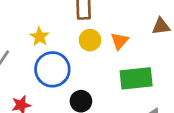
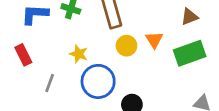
green rectangle: (136, 78) -> (190, 53), moved

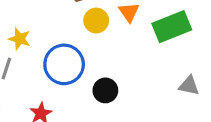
yellow star: (79, 54) -> (20, 39), moved

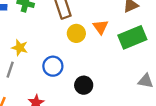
blue circle: (64, 64) -> (53, 66), size x0.7

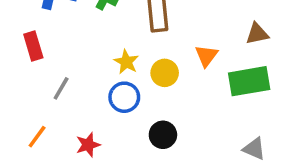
yellow circle: (76, 33) -> (165, 73), moved
yellow star: (20, 48) -> (126, 62), moved

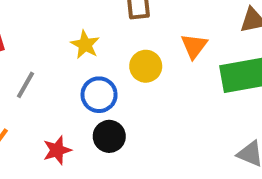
yellow star: (126, 62) -> (85, 45), moved
black circle: (163, 135) -> (109, 136), moved

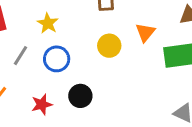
yellow star: (85, 45) -> (48, 23), moved
blue circle: (99, 95) -> (57, 59), moved

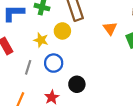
yellow circle: (109, 46) -> (62, 31), moved

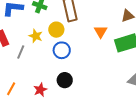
blue circle: (54, 63) -> (62, 50), moved
gray line: (28, 67) -> (21, 52), moved

